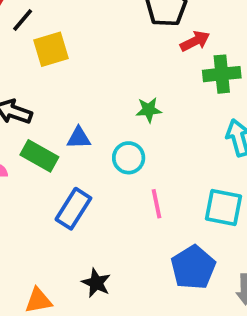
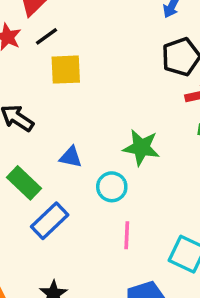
green star: (149, 110) -> (141, 148), size x1.5
green rectangle: (39, 156) -> (24, 183), moved

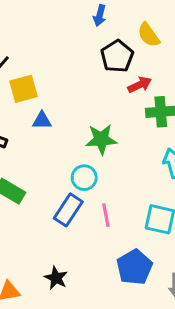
blue triangle: (71, 157) -> (42, 121), moved
blue rectangle: (50, 221) -> (68, 210), moved

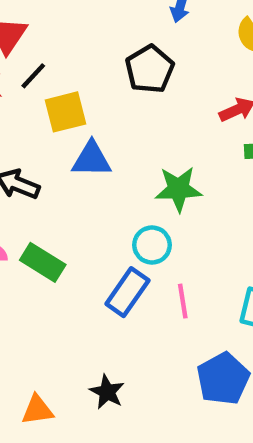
black pentagon: (117, 56) -> (150, 69), moved
blue triangle: (42, 121) -> (92, 159), size x1.4

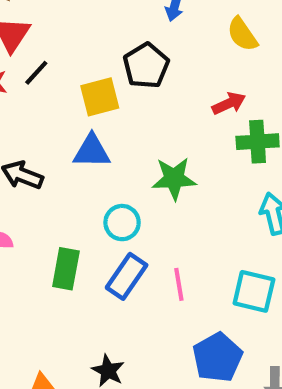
yellow square: (65, 112) -> (100, 97), moved
cyan circle: (152, 245) -> (122, 223), moved
green rectangle: (43, 262) -> (66, 269), moved, turned 69

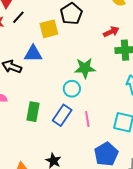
blue triangle: (92, 151) -> (33, 54), moved
cyan circle: (122, 223) -> (72, 89), moved

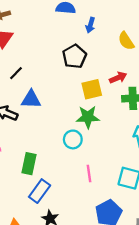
black line: (18, 17) -> (16, 73), moved
yellow square: (49, 29) -> (92, 89), moved
blue rectangle: (62, 115) -> (40, 191), moved

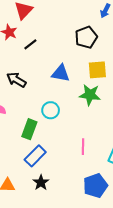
blue triangle: (31, 99) -> (61, 73), moved
cyan circle: (73, 139) -> (51, 110), moved

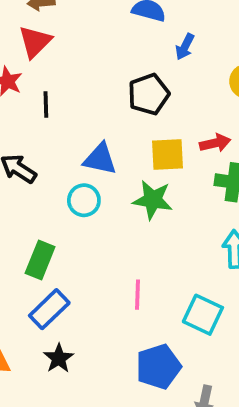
black line: (30, 44) -> (46, 104), turned -56
cyan circle: (51, 110) -> (84, 200), moved

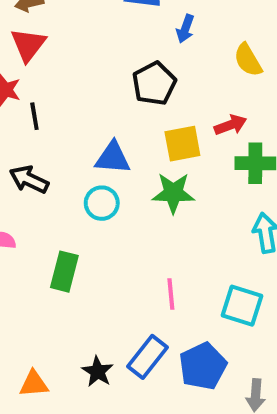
black line: (46, 104) -> (34, 116), moved
blue rectangle: (49, 309) -> (148, 357), moved

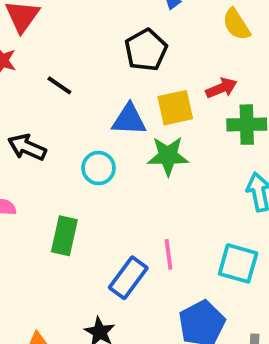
black line: (34, 116) -> (59, 85), moved, turned -44
blue triangle: (113, 158) -> (129, 120), moved
blue rectangle: (148, 357) -> (128, 278), moved

